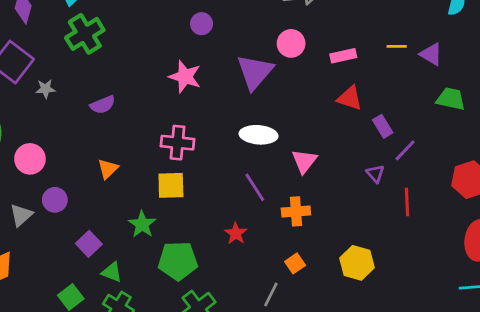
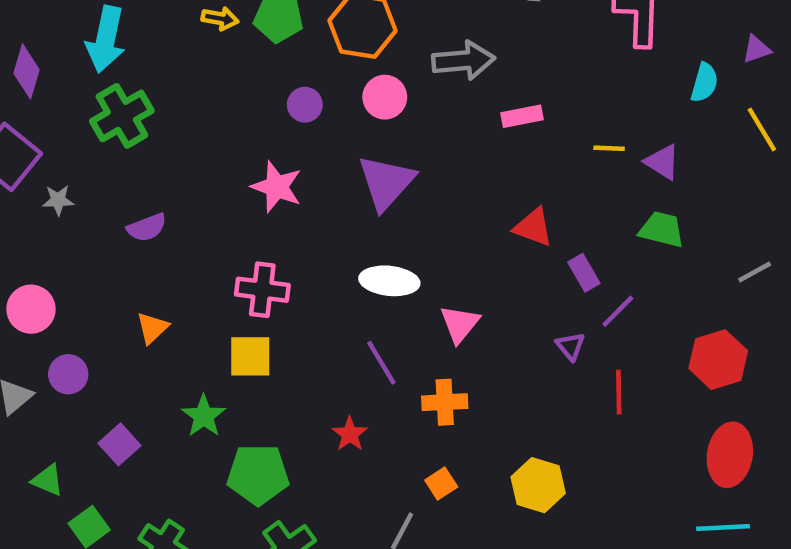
pink circle: (291, 43) -> (385, 97), moved
pink rectangle: (343, 56) -> (522, 116), moved
green trapezoid: (451, 99) -> (662, 229), moved
green triangle: (112, 272) -> (47, 480), moved

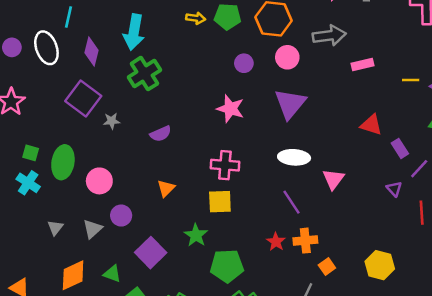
orange cross: (445, 402) -> (305, 241), moved
purple square: (120, 444) -> (151, 253), size x1.4

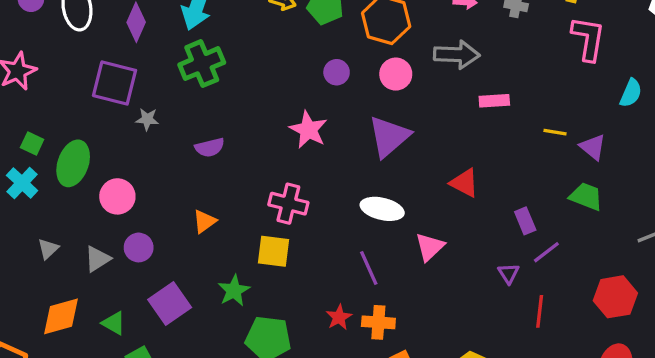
purple square: (83, 98) -> (115, 83), turned -32
red triangle: (371, 125) -> (464, 183), moved

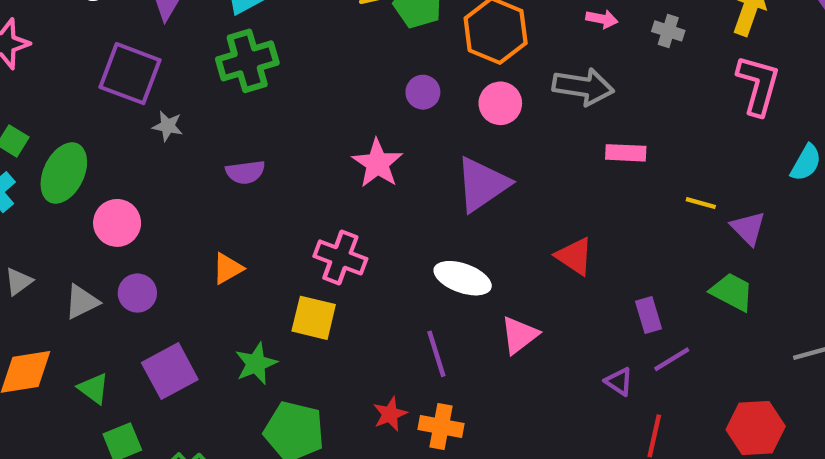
purple triangle: (509, 273) -> (619, 382), turned -30

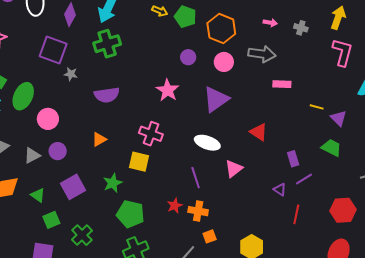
purple semicircle: (245, 172) -> (107, 95), size x1.4

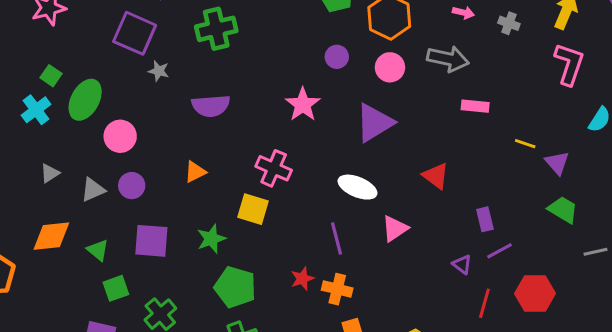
green trapezoid: (331, 148) -> (563, 210), moved
purple square: (73, 187) -> (151, 241), turned 30
red hexagon: (343, 210) -> (535, 293), moved

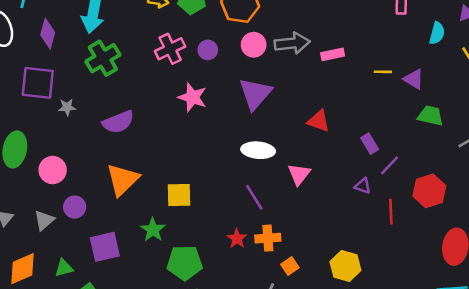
gray arrow: (448, 59) -> (292, 43), moved
pink cross: (274, 168) -> (170, 49), moved, turned -32
orange triangle: (195, 172) -> (123, 180), size x1.8
green triangle: (98, 250) -> (64, 268), turned -36

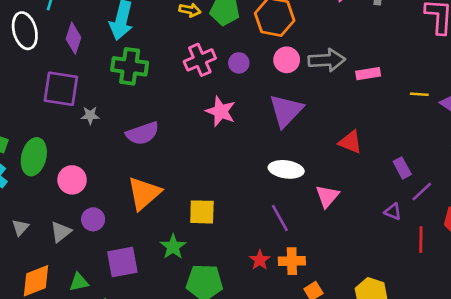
green cross: (103, 58) -> (130, 66), turned 36

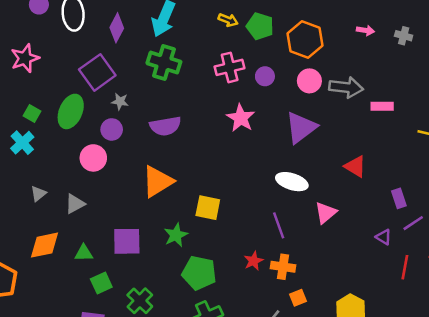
purple square: (61, 89) -> (97, 72), turned 36
green ellipse: (34, 157) -> (71, 111), moved
purple circle: (93, 219) -> (112, 129), moved

